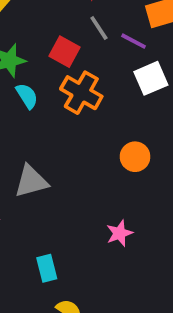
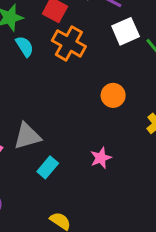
gray triangle: (31, 181) -> (27, 136), moved
cyan rectangle: (47, 268) -> (48, 167), moved, turned 55

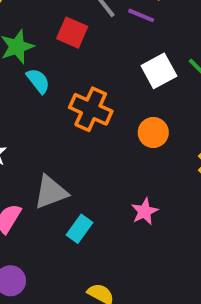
white square: (126, 31) -> (159, 71), moved
orange cross: (69, 43) -> (91, 109), moved

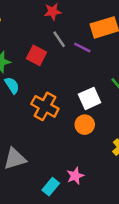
white square: (159, 71) -> (90, 98), moved
cyan rectangle: (80, 229) -> (51, 187), moved

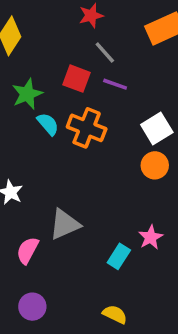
purple line: (82, 48) -> (115, 84), moved
orange cross: (45, 106) -> (87, 128), moved

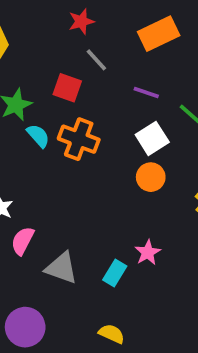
purple line: (115, 84) -> (146, 93), moved
gray triangle: (65, 224) -> (61, 268), moved, turned 44
pink semicircle: (28, 250) -> (23, 241), moved
purple circle: (32, 307) -> (25, 327), size x1.4

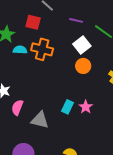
cyan semicircle: (38, 136) -> (20, 50), turned -40
cyan rectangle: (115, 273) -> (68, 107), moved

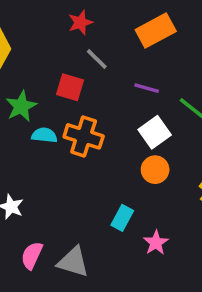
pink semicircle: (17, 107) -> (32, 255), moved
cyan rectangle: (68, 107) -> (122, 218), moved

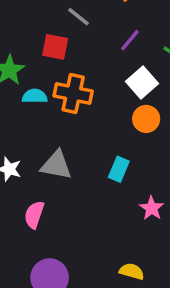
purple line: (147, 88) -> (130, 40), turned -60
pink star: (156, 243) -> (152, 208), moved
gray triangle: (73, 262) -> (56, 165), moved

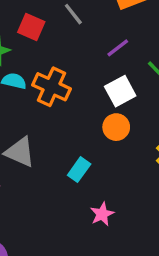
red square: (55, 47) -> (31, 27), moved

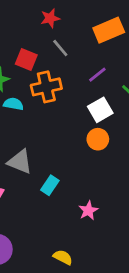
orange cross: (52, 87) -> (46, 87), moved, turned -36
cyan rectangle: (79, 170) -> (50, 185), moved

